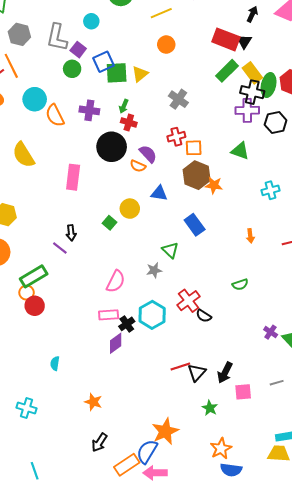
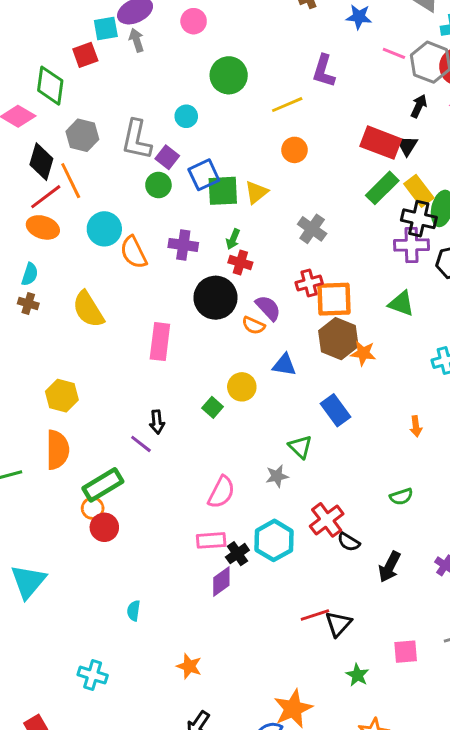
orange square: (194, 148) -> (334, 299), size x1.5
black arrow: (225, 373) -> (390, 567), moved

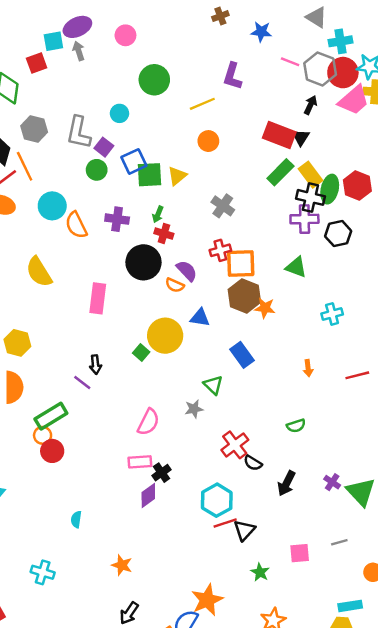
yellow circle: (242, 387) -> (165, 336), size x1.5
cyan hexagon: (274, 540) -> (217, 500), moved

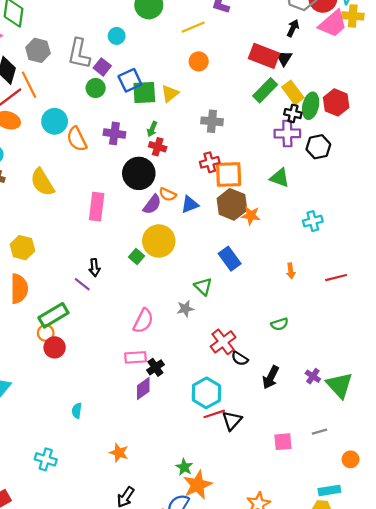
black cross: (310, 197) -> (293, 114), size x0.7
gray cross: (223, 206) -> (212, 121), turned -30
purple semicircle: (187, 271) -> (152, 204), moved, turned 80
blue triangle: (200, 318) -> (190, 204), moved, turned -30
green star: (260, 572) -> (184, 467), moved

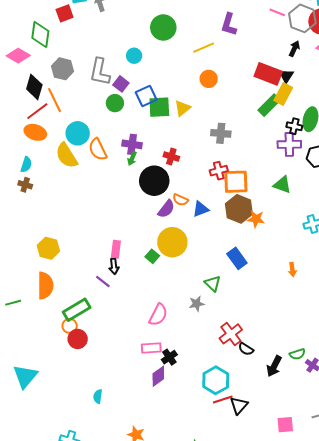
yellow rectangle: (293, 92) -> (283, 94), moved, turned 65
green arrow: (152, 129) -> (132, 159), moved
yellow semicircle: (42, 182) -> (67, 156), moved
pink rectangle: (97, 207) -> (116, 249), moved, size x0.7
green semicircle: (280, 324) -> (297, 354), moved

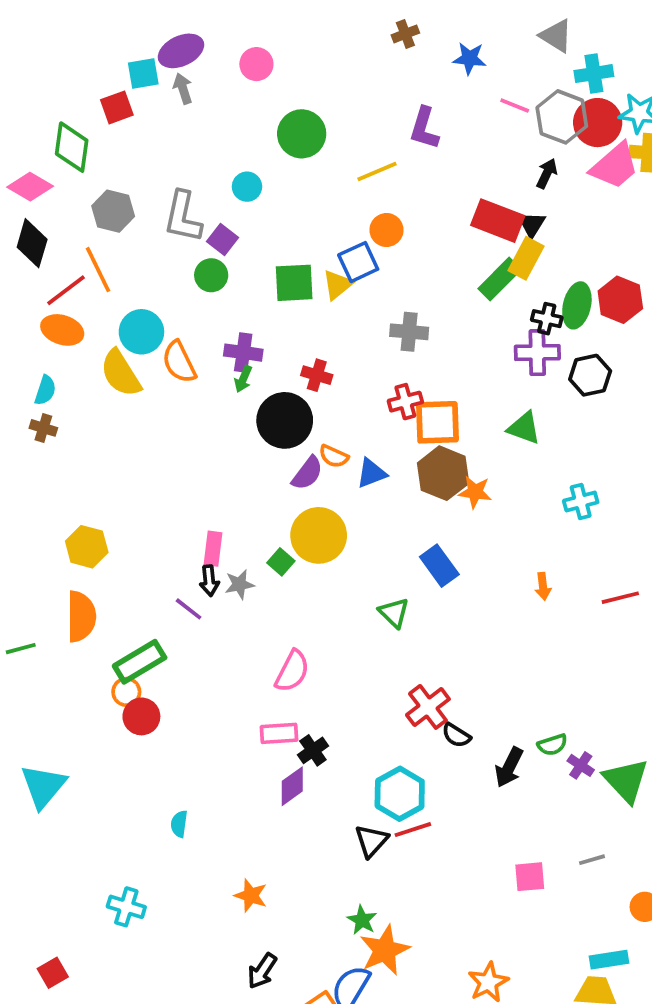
black diamond: (34, 87) -> (32, 243), moved
blue square: (146, 96) -> (358, 262), moved
gray star: (197, 304) -> (239, 584), moved
black triangle: (239, 405) -> (371, 841), moved

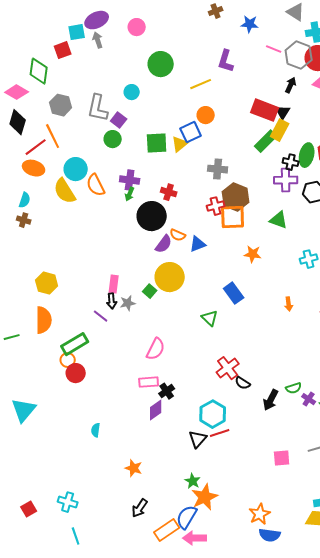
brown hexagon: (443, 473) -> (236, 197), moved
cyan cross: (126, 907) -> (68, 502), moved

